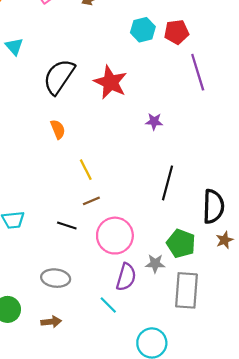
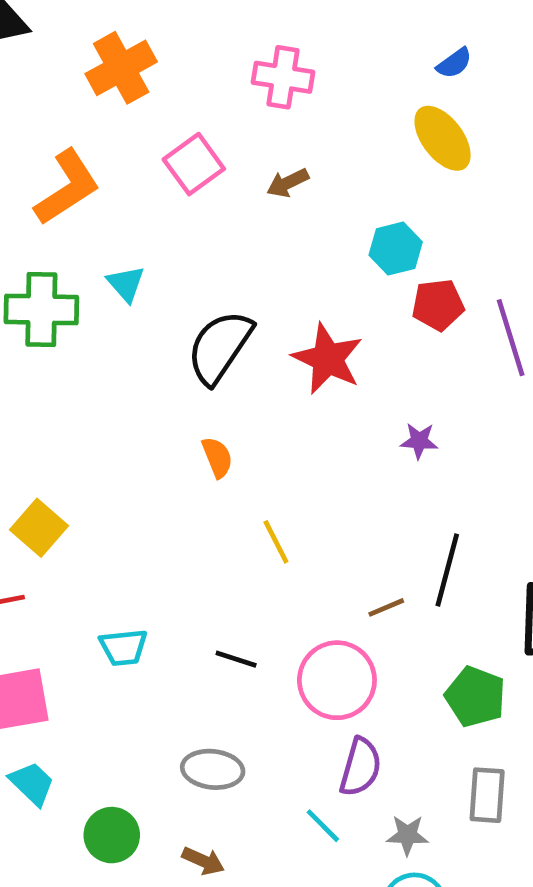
red pentagon: (176, 32) -> (438, 305), moved
brown line: (91, 201) -> (386, 607), moved
gray star: (155, 264) -> (407, 835), moved
gray rectangle: (187, 290) -> (487, 795), size x0.7
brown arrow: (51, 322) -> (203, 861), turned 30

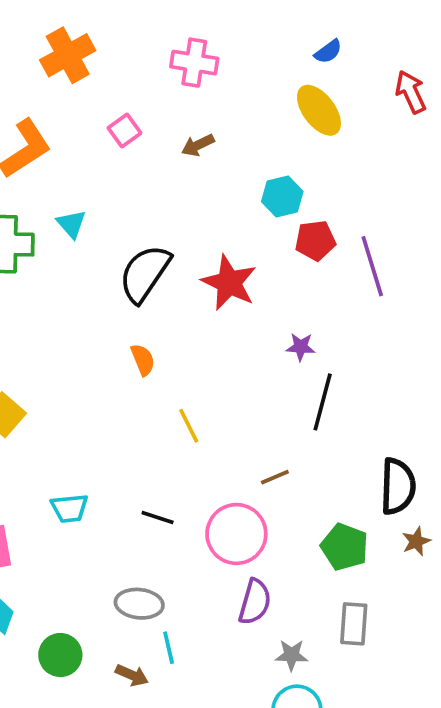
pink square: (194, 164) -> (125, 130), size x0.7
black line: (447, 570) -> (323, 402), moved
cyan line: (323, 826) -> (169, 648), moved, turned 32

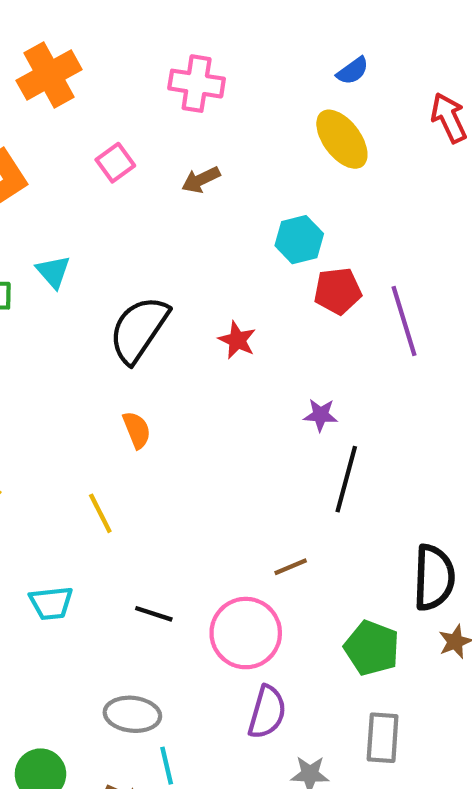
red star: (229, 283) -> (237, 340), size x0.6
yellow line: (189, 426) -> (100, 513), moved

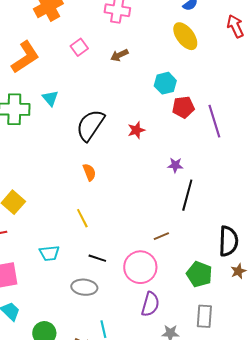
red star: (237, 340) -> (136, 130), turned 30
yellow line: (100, 513) -> (82, 218), moved
gray ellipse: (132, 714) -> (84, 287), moved

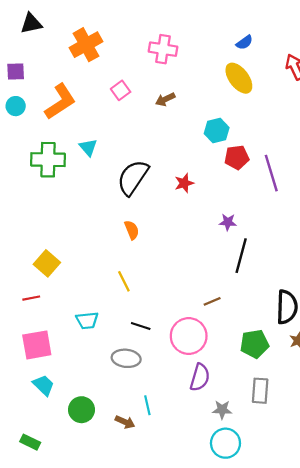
green pentagon: (199, 274) -> (255, 344), turned -30

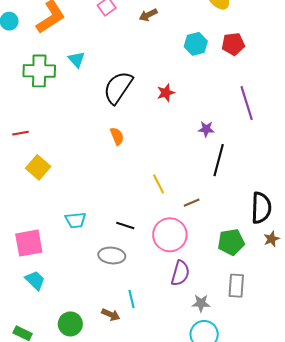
red pentagon: (237, 157) -> (233, 44), moved
purple line: (271, 173) -> (247, 103), moved
yellow line: (124, 281) -> (158, 184), moved
red line: (31, 298) -> (21, 133), moved
green circle: (81, 410) -> (70, 324), moved

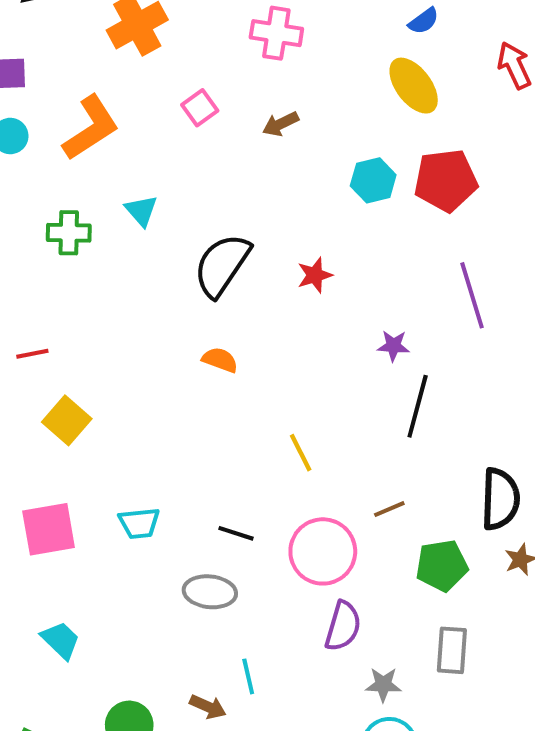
red pentagon: (233, 44) -> (446, 180), size x1.4
green cross: (39, 71) -> (69, 233), size x0.7
orange semicircle: (117, 136) -> (220, 360), turned -48
brown line: (192, 203) -> (389, 509), moved
pink square: (29, 243) -> (49, 529), moved

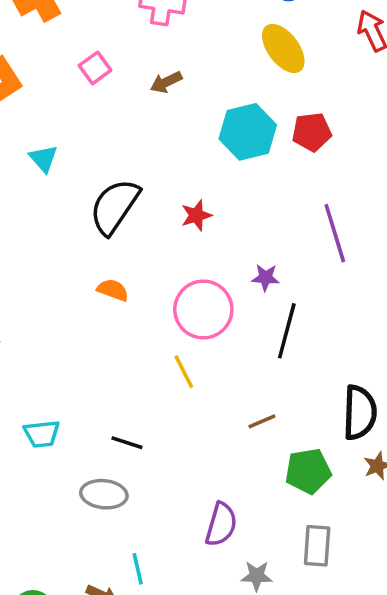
cyan hexagon: (373, 180) -> (248, 132), size x1.4
red pentagon: (446, 180) -> (312, 132), size x0.7
pink circle: (323, 551) -> (203, 310), moved

